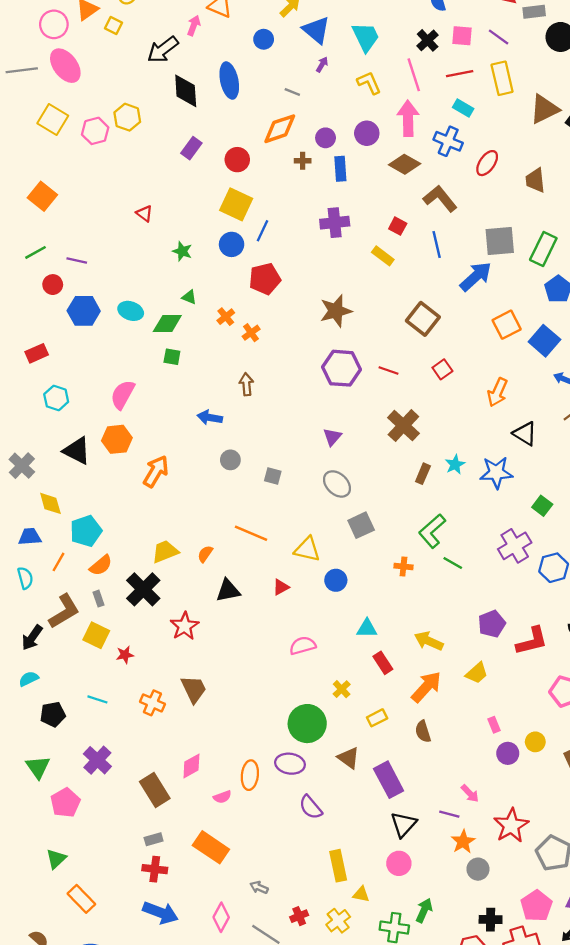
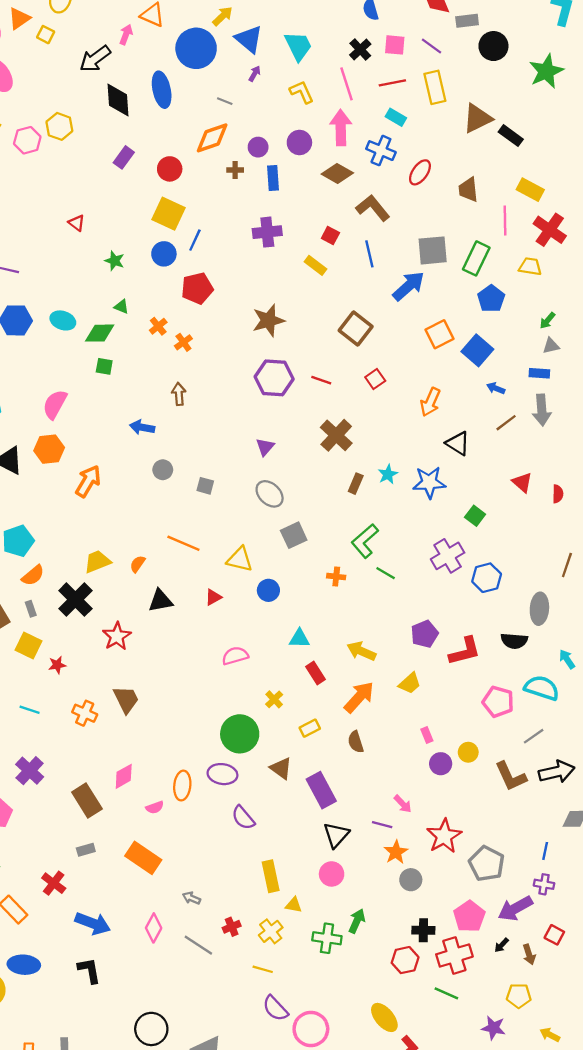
blue circle: (264, 39) -> (196, 48), size x2.0
red cross: (155, 869) -> (54, 883), moved, turned 30

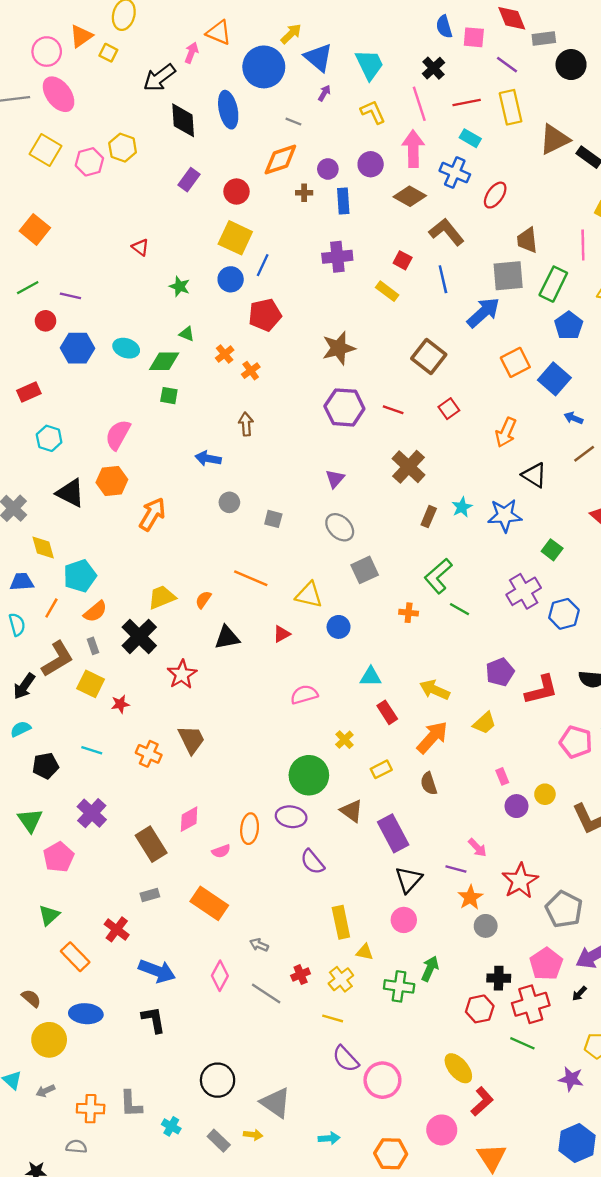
pink square: (395, 45) -> (474, 37), moved
brown trapezoid: (468, 190) -> (527, 240), moved

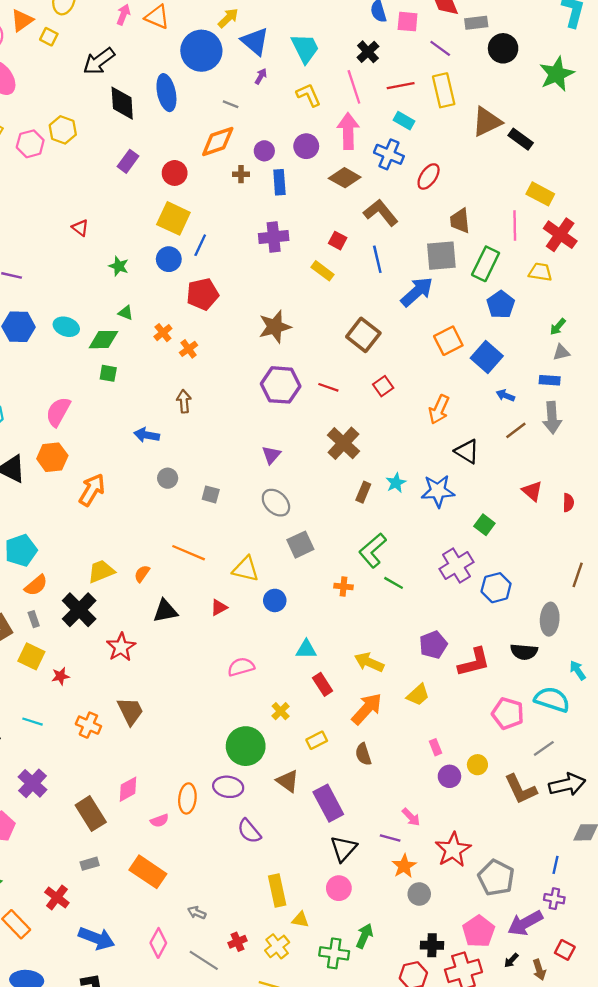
pink arrow: (191, 53) -> (123, 15), moved

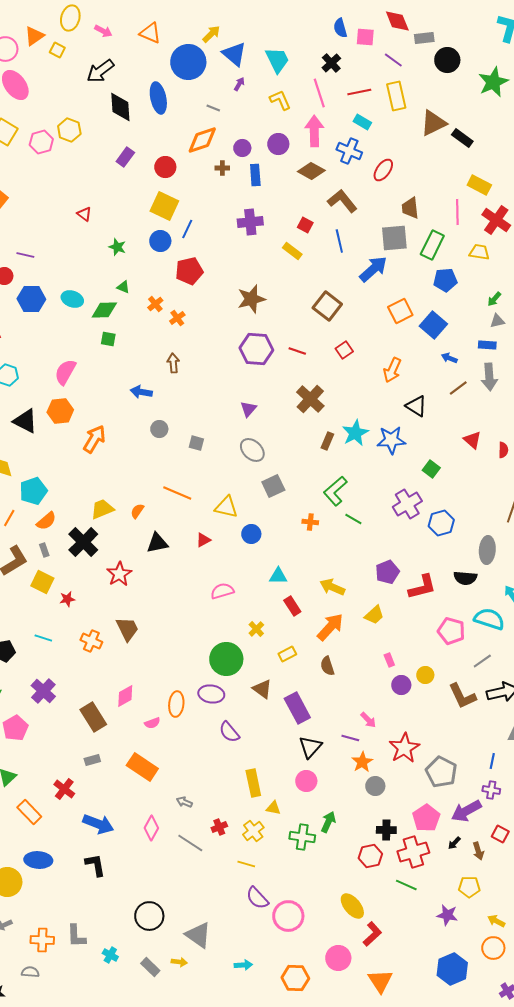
pink arrow: (123, 15) -> (103, 31), moved, turned 96
blue pentagon: (501, 305) -> (445, 280), turned 30
cyan star: (396, 483) -> (355, 433), size x1.5

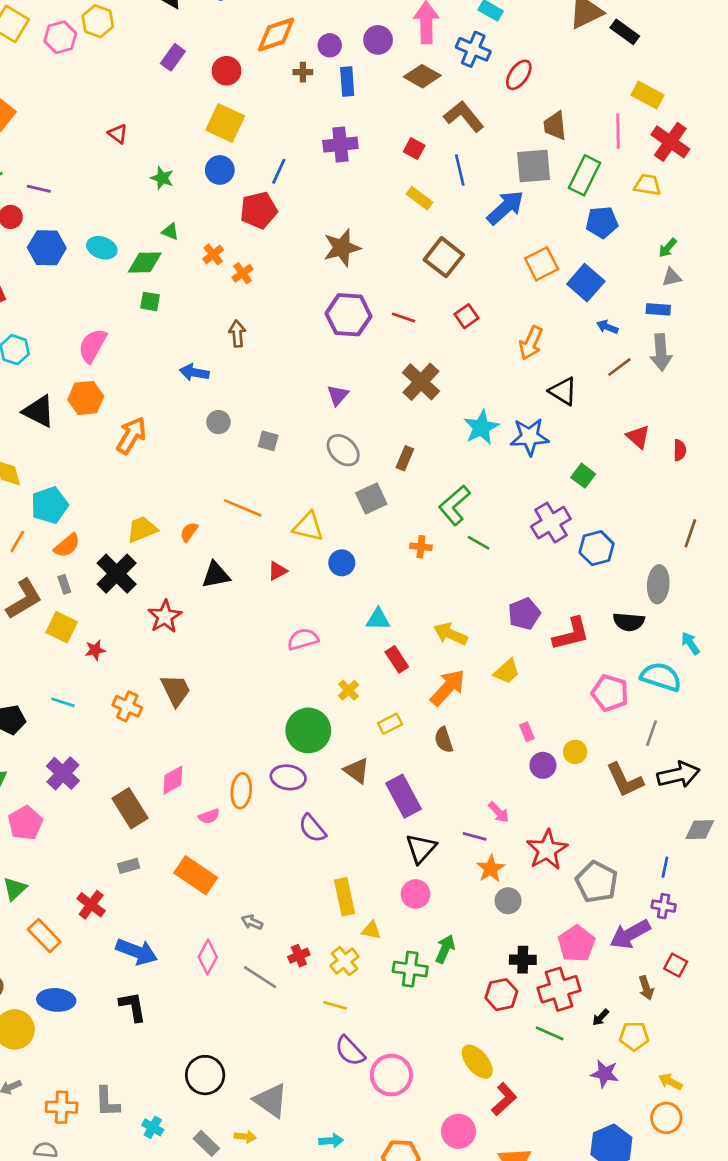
blue line: (187, 229) -> (279, 171), moved
yellow rectangle: (292, 251) -> (420, 198), moved
brown rectangle: (327, 441) -> (405, 458), moved
gray line: (482, 661) -> (652, 733), turned -36
black arrow: (454, 843) -> (601, 1017), moved

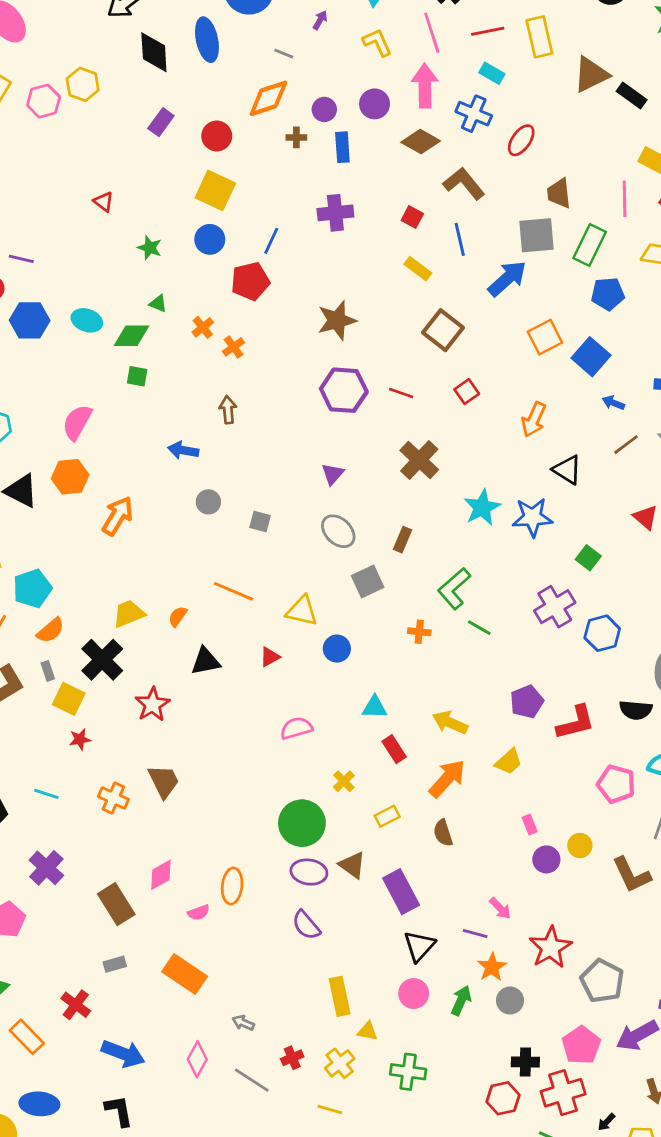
yellow square: (62, 627) -> (69, 699), moved
purple ellipse: (288, 777) -> (309, 872), moved
green arrow: (445, 949) -> (461, 1001), moved

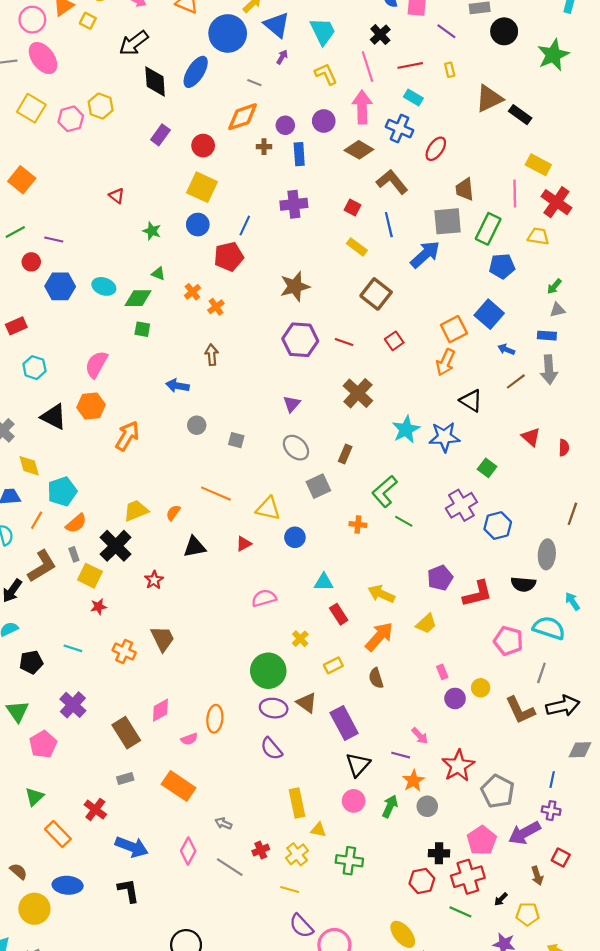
yellow rectangle: (539, 37) -> (450, 70), size x0.5
blue ellipse: (207, 40) -> (196, 72), turned 44
orange square: (545, 337) -> (454, 329), moved
red star: (153, 704) -> (154, 580), size x0.7

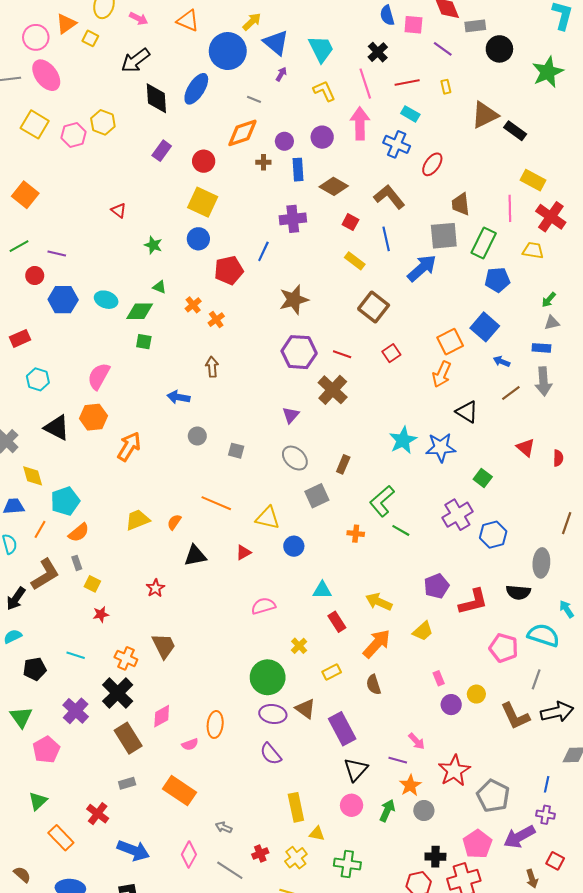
brown diamond: (359, 150) -> (334, 186), moved
blue line: (245, 226) -> (263, 251), moved
brown cross: (358, 393) -> (333, 390), moved
black cross: (116, 546) -> (118, 693), moved
yellow square: (90, 576) -> (92, 584), size x0.7

